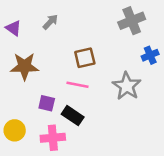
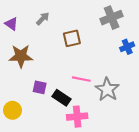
brown square: (85, 58) -> (72, 38), moved
pink line: (77, 85) -> (81, 79), moved
gray star: (127, 86) -> (107, 89), moved
pink cross: (53, 138) -> (77, 117), moved

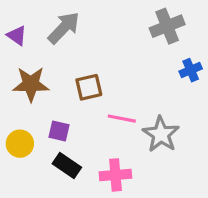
gray arrow: (43, 19) -> (64, 28), size x1.6
brown square: (72, 38) -> (89, 87), moved
black rectangle: (61, 98) -> (67, 166), moved
yellow circle: (12, 110) -> (20, 144), moved

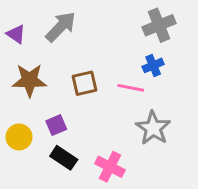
blue cross: (191, 70) -> (153, 65), moved
pink line: (122, 119) -> (131, 88), moved
purple square: (59, 131) -> (56, 125), turned -36
pink cross: (115, 175) -> (110, 167), turned 32

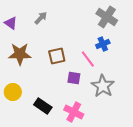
gray cross: (159, 25) -> (107, 17), turned -35
gray arrow: (61, 27) -> (41, 18), size x0.6
pink line: (131, 88) -> (88, 59), turned 42
purple square: (56, 125) -> (74, 78), moved, turned 32

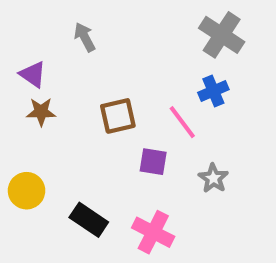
gray arrow: (41, 18) -> (85, 37), turned -72
purple triangle: (11, 23) -> (33, 74), moved
brown star: (20, 54) -> (41, 112), size x0.6
gray star: (103, 86) -> (213, 178), size x0.6

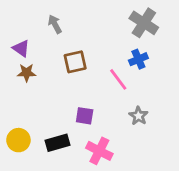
brown square: (118, 116) -> (75, 62), moved
purple square: (153, 162) -> (85, 116), moved
yellow circle: (27, 191) -> (18, 140), moved
black rectangle: (89, 220) -> (58, 143), turned -50

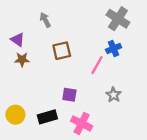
pink line: (118, 79) -> (97, 65), turned 66

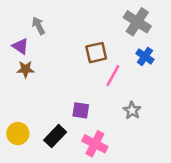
gray arrow: (45, 20) -> (38, 26), moved
blue cross: (114, 49) -> (145, 56), moved, turned -32
brown square: (62, 51) -> (96, 53), moved
black rectangle: (47, 117) -> (55, 136), turned -30

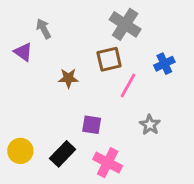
gray cross: (137, 22) -> (125, 24), moved
blue cross: (145, 56) -> (164, 64), turned 30
brown star: (26, 69) -> (68, 78), moved

